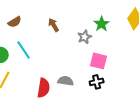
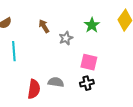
gray star: (85, 37) -> (66, 38), moved
cyan line: (24, 50) -> (14, 51), turned 30

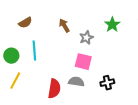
pink square: (89, 62) -> (83, 62), moved

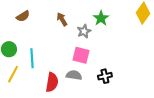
green star: (112, 25) -> (101, 18), moved
cyan line: (34, 51) -> (32, 58), moved

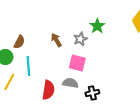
brown semicircle: (23, 16) -> (19, 42), moved, turned -32
brown arrow: (62, 19) -> (56, 40), moved
black cross: (105, 76) -> (92, 93), moved

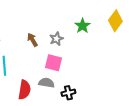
green star: (97, 26) -> (82, 26), moved

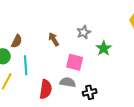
green star: (82, 26) -> (104, 48), moved
gray star: (56, 39) -> (84, 32), moved

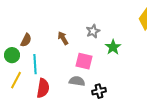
red semicircle: (46, 89) -> (43, 88), moved

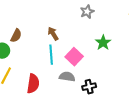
gray star: (93, 31) -> (87, 12), moved
pink square: (84, 61) -> (74, 57), turned 30
cyan line: (35, 64) -> (51, 55), moved

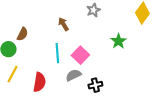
brown arrow: (53, 34) -> (63, 24), moved
green star: (103, 43) -> (118, 41), moved
gray semicircle: (67, 77) -> (73, 75), turned -35

